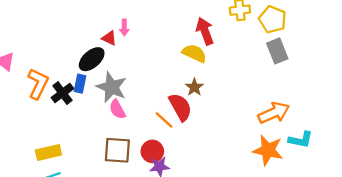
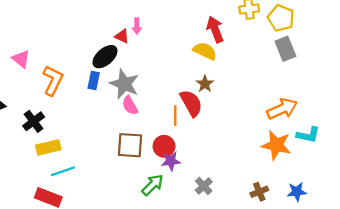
black cross: (62, 93) -> (34, 121), moved
orange line: (164, 120) -> (175, 116), turned 48
yellow rectangle: (48, 153) -> (48, 147), moved

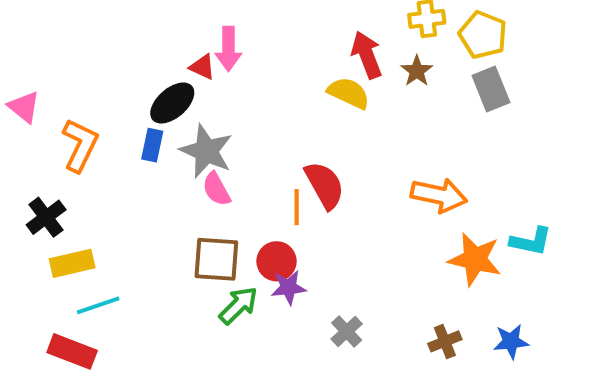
pink arrow: (137, 26) -> (228, 49), size x1.5
brown star: (205, 84) -> (417, 71), moved
orange arrow: (282, 109) -> (439, 195), moved, turned 36
green arrow: (153, 185) -> (238, 305), moved

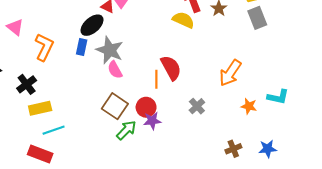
orange arrow: (439, 195) -> (230, 73), turned 112
brown square: (216, 259) -> (115, 106), turned 30
orange star: (475, 259) -> (249, 106), size x0.6
gray cross: (347, 331) -> (197, 106), moved

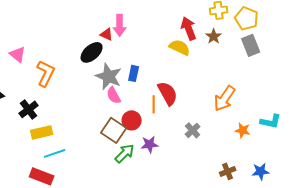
blue rectangle: (82, 47) -> (134, 73), moved
red circle: (146, 107) -> (132, 120), moved

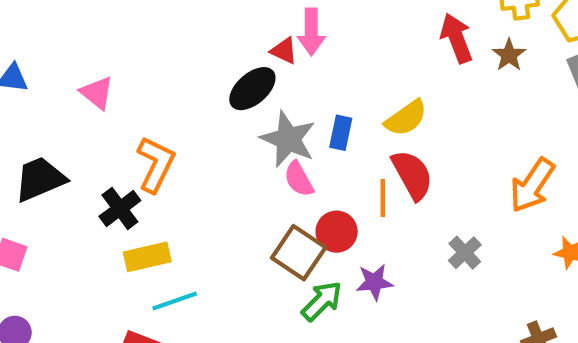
yellow semicircle: (180, 47) -> (406, 118), moved, turned 120
orange L-shape: (46, 73) -> (156, 164), moved

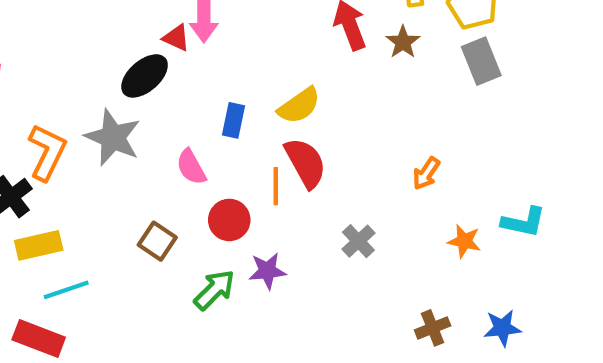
gray star: (288, 139) -> (113, 137), moved
orange arrow: (532, 185) -> (426, 173), size x0.6
brown square: (299, 253) -> (157, 241), moved, size x0.7

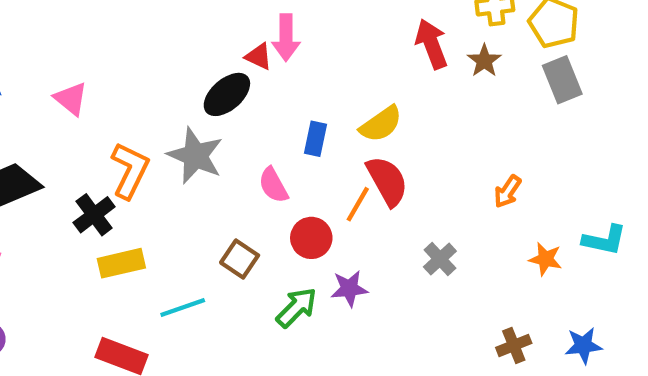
orange line: (276, 186) -> (358, 204), turned 30
cyan line: (66, 290) -> (183, 308), moved

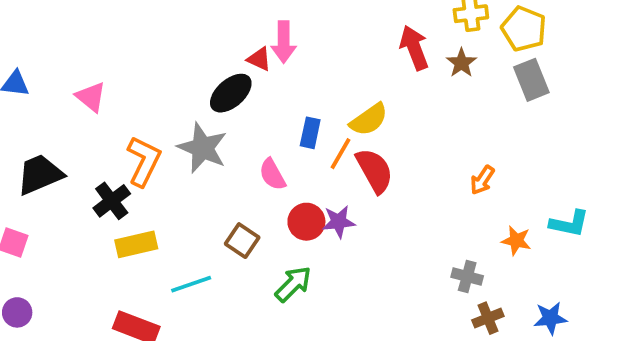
orange line: (358, 204) -> (340, 154), moved
gray cross: (440, 259) -> (467, 276), moved, turned -32
purple star: (349, 289) -> (339, 222), moved

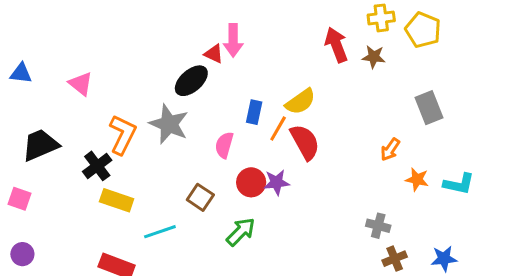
brown star: (461, 63) -> (374, 57), turned -30
gray rectangle: (531, 80) -> (429, 108), moved
pink semicircle: (272, 174) -> (224, 145), turned 45
orange star: (516, 241) -> (417, 179), moved
yellow rectangle: (136, 244) -> (117, 200), turned 32

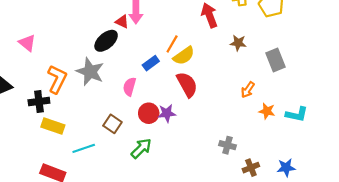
brown star: (374, 57) -> (238, 43), moved
blue rectangle: (254, 112) -> (151, 63), turned 42
orange line: (278, 129) -> (172, 44), moved
black cross: (97, 166) -> (39, 102), turned 30
gray cross: (378, 226) -> (228, 145), moved

